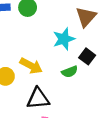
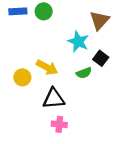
cyan star: (64, 39) -> (78, 42), turned -30

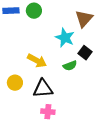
yellow circle: (22, 77) -> (15, 83), moved

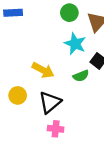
green circle: (34, 11) -> (69, 13), moved
black triangle: (43, 89) -> (50, 102), turned -35

